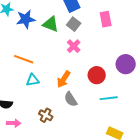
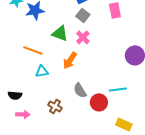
green triangle: (51, 24) -> (60, 33), moved
red circle: (97, 75) -> (99, 102), moved
orange arrow: (64, 79) -> (70, 60), moved

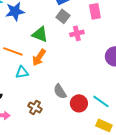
pink cross: (83, 37) -> (77, 33), moved, turned 32
orange arrow: (70, 60) -> (39, 57), moved
cyan line: (118, 89) -> (101, 101), moved, turned 42

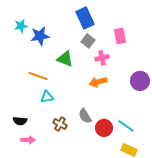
orange arrow: (39, 57) -> (98, 82), moved, turned 42
brown cross: (35, 107) -> (60, 124), moved

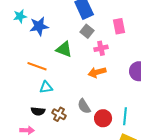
black semicircle: (20, 121) -> (38, 111), moved
cyan line: (126, 126) -> (125, 116), turned 60

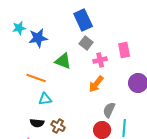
pink rectangle: (119, 26) -> (124, 50), moved
orange arrow: (97, 72) -> (96, 84), turned -36
gray semicircle: (84, 106) -> (109, 110), moved, turned 56

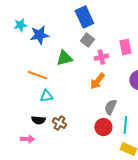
green triangle: (63, 61) -> (64, 58), turned -36

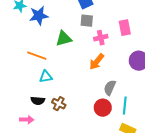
gray square: (87, 40) -> (87, 21), turned -32

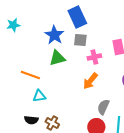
blue star: (39, 16) -> (54, 35), moved, turned -30

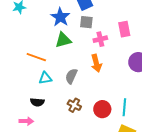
orange arrow: (90, 81) -> (96, 63), turned -54
gray semicircle: (103, 107) -> (71, 76), moved
brown cross: (52, 123) -> (74, 105), moved

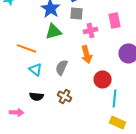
cyan triangle: (45, 78) -> (36, 69), turned 48
black semicircle: (37, 102) -> (37, 96), moved
red circle: (102, 109) -> (103, 79), moved

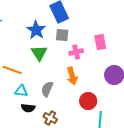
green triangle: (54, 31) -> (39, 53), turned -48
cyan triangle: (36, 69) -> (21, 91), turned -32
black semicircle: (37, 96) -> (28, 108), moved

